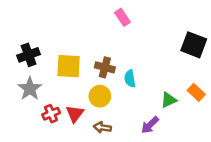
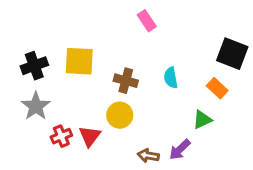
yellow square: (69, 66) -> (79, 61), moved
cyan semicircle: (130, 79) -> (171, 78), moved
orange rectangle: (196, 92) -> (217, 88), moved
brown arrow: (102, 127) -> (148, 156), moved

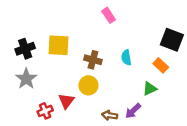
red cross: (61, 136) -> (45, 111), moved

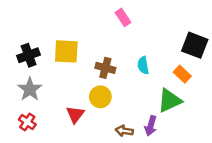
green triangle: (150, 89) -> (170, 101), size x1.5
red cross: (45, 111) -> (27, 122), moved, turned -32
purple arrow: (133, 111) -> (151, 126), turned -30

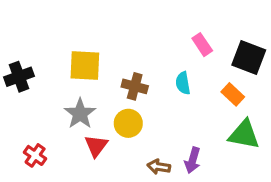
pink rectangle: (123, 17) -> (202, 45), moved
black cross: (29, 55) -> (19, 77), moved
gray star: (30, 89) -> (80, 114), moved
green triangle: (170, 101) -> (244, 135), moved, turned 36

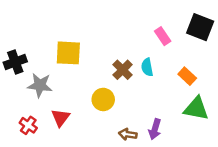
black square: (249, 57) -> (200, 27), moved
brown cross: (135, 86) -> (123, 70), moved, turned 30
gray star: (80, 114) -> (40, 85), moved, turned -30
red triangle: (96, 146) -> (61, 118), moved

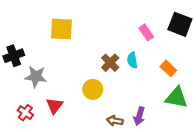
yellow square: (68, 53) -> (61, 29), moved

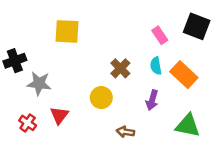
cyan semicircle: (132, 60) -> (156, 66), moved
orange rectangle: (168, 68) -> (184, 75), size x1.5
green triangle: (176, 98) -> (188, 126), moved
purple arrow: (139, 116) -> (152, 100), moved

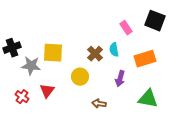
yellow square: (67, 31) -> (53, 53), moved
cyan semicircle: (156, 66) -> (114, 50), moved
orange rectangle: (184, 75) -> (145, 59), turned -60

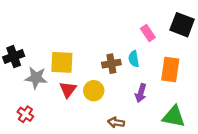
brown cross: (95, 54) -> (111, 64), turned 35
orange rectangle: (145, 59) -> (170, 69), turned -65
red triangle: (47, 91) -> (68, 89), moved

